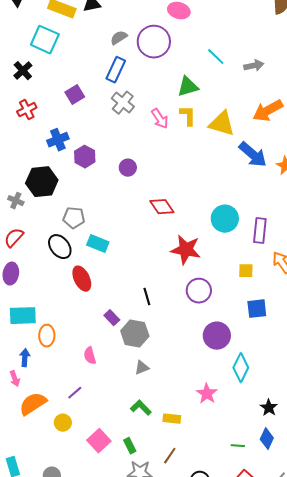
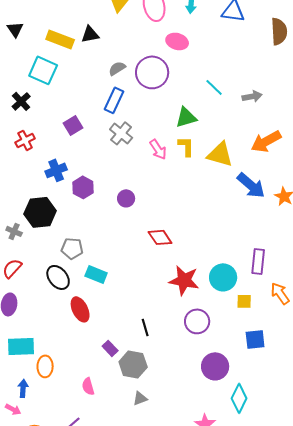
cyan circle: (225, 219) -> (223, 277), moved
pink arrow: (15, 379) -> (13, 409), turned -42

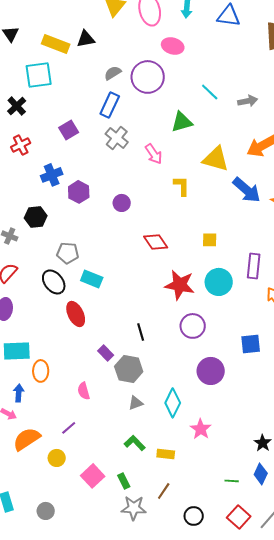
cyan square: (43, 70) -> (39, 75), turned -32
yellow L-shape: (186, 146) -> (182, 186), moved
black hexagon: (40, 212) -> (36, 217), size x0.7
yellow square: (244, 301) -> (210, 240), moved
cyan diamond: (239, 398) -> (173, 403), moved

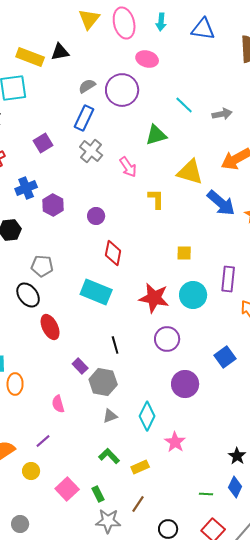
red diamond: (156, 242) -> (113, 253), moved, turned 45
cyan rectangle: (92, 279) -> (96, 292), moved, size x1.4
blue square: (251, 344) -> (225, 357), turned -30
yellow rectangle: (166, 454) -> (140, 467), turned -30

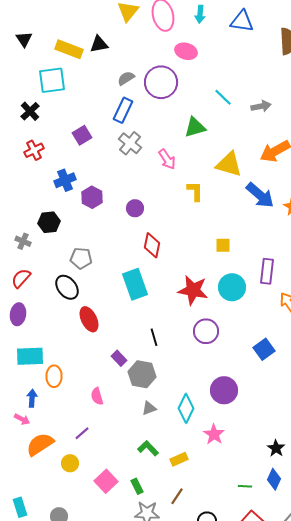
cyan rectangle: (96, 292) -> (135, 284), turned 48
purple circle: (185, 384) -> (224, 390), moved

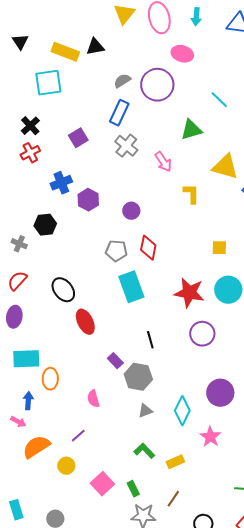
black cross: (30, 111) -> (30, 126), moved
gray pentagon: (81, 258) -> (116, 251), moved

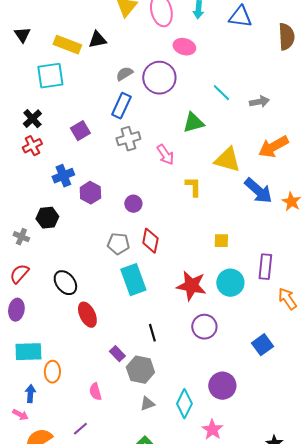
gray cross: (126, 146) -> (128, 139), turned 35

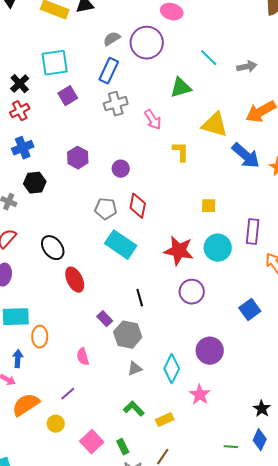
cyan square: (50, 76) -> (55, 63), moved
blue cross: (63, 176) -> (23, 148), moved
cyan rectangle: (133, 280) -> (121, 245), turned -36

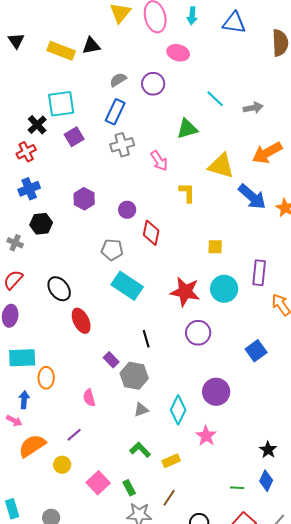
purple circle: (147, 43) -> (153, 84), size x0.7
black cross: (20, 84) -> (37, 125), moved
red diamond: (138, 206) -> (151, 233), moved

